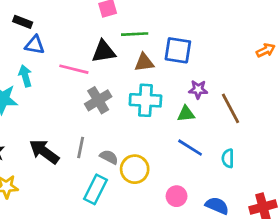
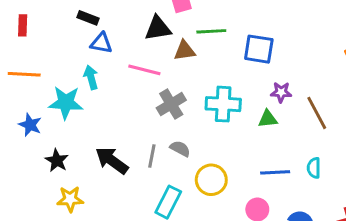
black triangle: (104, 52) -> (158, 28), moved
brown triangle: (144, 62) -> (185, 51), moved
blue line: (190, 148) -> (275, 172), moved, turned -35
gray semicircle: (109, 157) -> (180, 149), moved

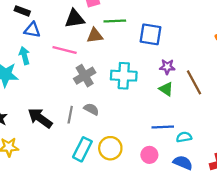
green triangle: (268, 119) -> (166, 89), moved, turned 40
cyan semicircle: (314, 168) -> (184, 137), moved, turned 80
yellow circle: (211, 180) -> (110, 148), moved

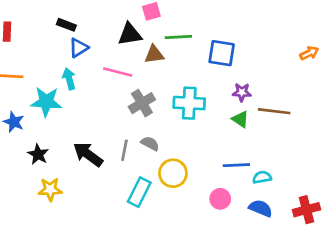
blue triangle: (32, 30) -> (79, 48), turned -42
brown line: (194, 82) -> (274, 111), turned -55
yellow circle: (110, 148) -> (173, 173), moved

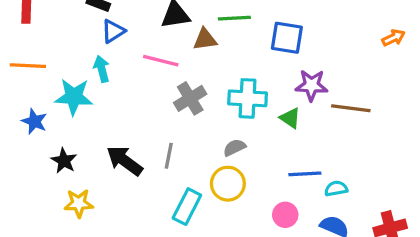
purple star: (242, 92) -> (311, 85), size x1.4
green triangle: (240, 119) -> (290, 118), moved
gray semicircle: (150, 144) -> (234, 148), moved, turned -54

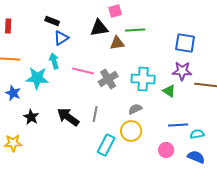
blue square: (287, 38) -> (185, 43), moved
pink line: (161, 61) -> (83, 71), moved
yellow star: (79, 203) -> (13, 143), moved

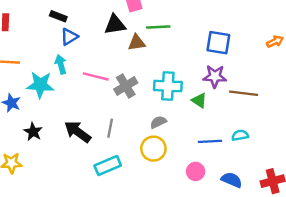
cyan semicircle: (197, 134) -> (240, 135), moved
cyan rectangle: (106, 145) -> (108, 165), moved, turned 40

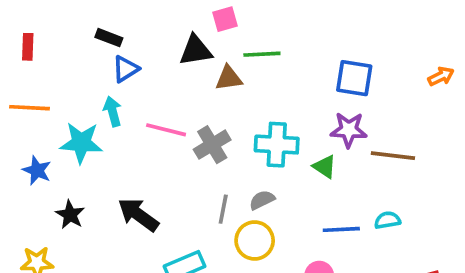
gray line: (110, 128) -> (223, 209), moved

